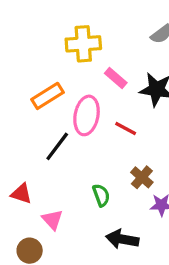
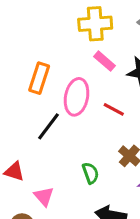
yellow cross: (83, 44) -> (95, 24), moved
orange rectangle: (47, 96) -> (39, 78), turned -40

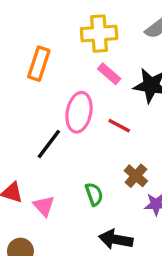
orange rectangle: (39, 78) -> (39, 64), moved
pink triangle: (44, 196) -> (44, 206), moved

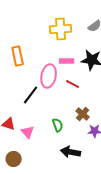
orange rectangle: (39, 64) -> (18, 56), moved, turned -30
pink rectangle: (109, 74) -> (67, 61), moved, turned -40

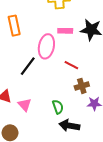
red line: (73, 84) -> (71, 65), moved
brown cross: (83, 114) -> (82, 86), turned 32
green semicircle: (58, 125) -> (58, 107), moved

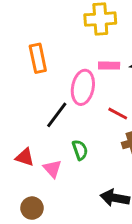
green semicircle: (58, 107) -> (80, 150), moved

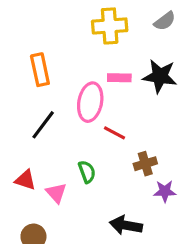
red line: (118, 114) -> (115, 133), moved
black line: (57, 115) -> (43, 125), moved

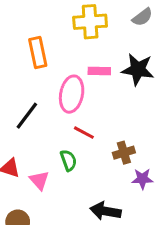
orange rectangle: (40, 70) -> (38, 53), moved
red line: (115, 133) -> (84, 133), moved

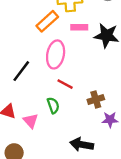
orange rectangle: (38, 53) -> (47, 21), moved, turned 60
pink rectangle: (99, 71) -> (79, 27), moved

